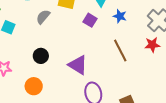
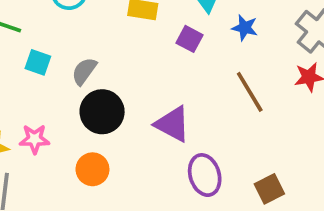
gray semicircle: (43, 17) -> (84, 71), moved
black circle: (41, 56) -> (102, 112), size x1.5

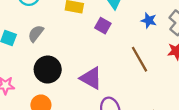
blue star: (245, 28) -> (149, 20), moved
gray semicircle: (84, 71) -> (36, 33), moved

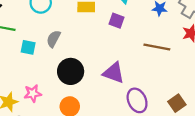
brown line: (139, 59) -> (157, 47), turned -40

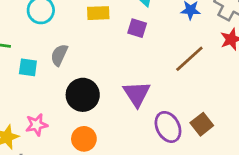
brown line: (157, 47) -> (189, 59), turned -50
purple triangle: (114, 73) -> (137, 94), turned 40
brown square: (177, 103) -> (202, 124), moved

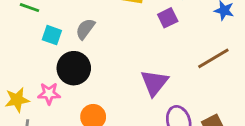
purple square: (137, 28) -> (168, 18), turned 36
black circle: (83, 95) -> (74, 68), moved

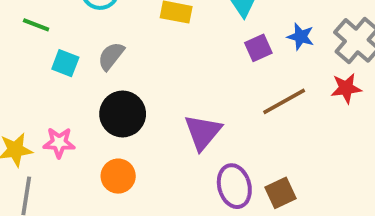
purple square: (168, 18) -> (258, 48), moved
black circle: (74, 68) -> (123, 114), moved

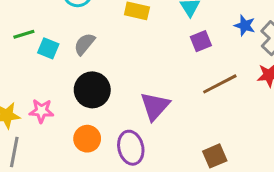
green line: (36, 25) -> (24, 34), moved, turned -40
blue star: (301, 37) -> (245, 25), moved
purple ellipse: (234, 186) -> (131, 148), moved

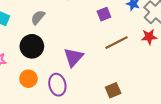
gray semicircle: (84, 44) -> (38, 17), moved

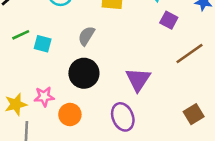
purple square: (104, 14) -> (169, 20), turned -32
orange circle: (28, 79) -> (70, 115), moved

